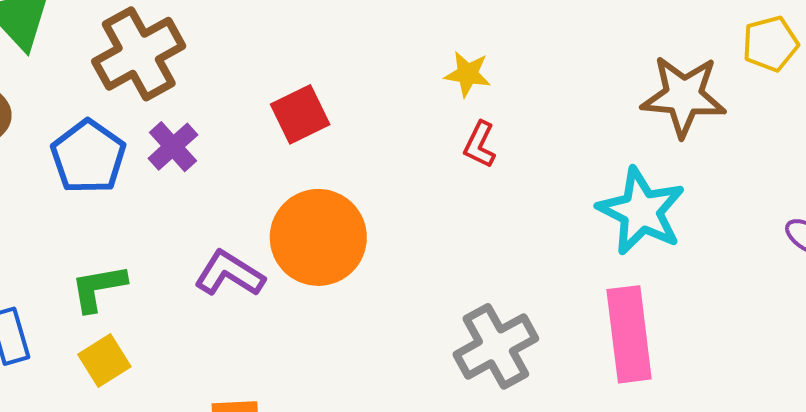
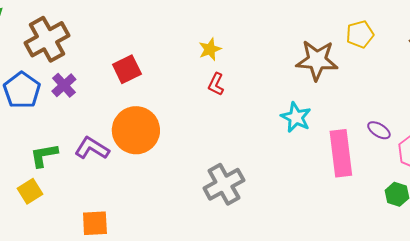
yellow star: (468, 74) -> (210, 49), turned -30
cyan star: (641, 211) -> (296, 117), size x0.7
green L-shape: (98, 288) -> (44, 155), moved
pink rectangle: (629, 334) -> (341, 153), moved

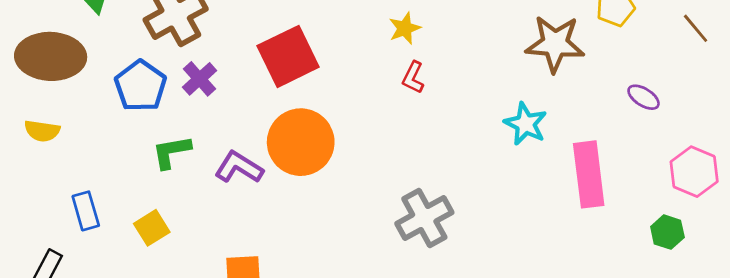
red square: (127, 69) -> (288, 56), size x1.5
purple ellipse: (379, 130) -> (644, 97), moved
green L-shape: (44, 155) -> (171, 152), moved

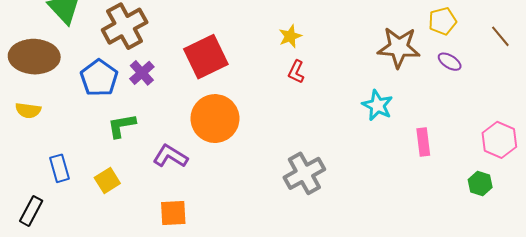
purple ellipse: (644, 97) -> (450, 62), moved
purple L-shape: (239, 167) -> (170, 156), moved
pink rectangle: (589, 174) -> (423, 142), size x0.6

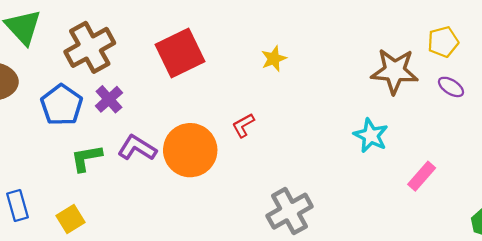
red square: (206, 57) -> (180, 53), moved
red L-shape: (296, 72) -> (243, 125), moved, turned 35
pink rectangle: (423, 142) -> (422, 176), turned 48
purple L-shape: (170, 156) -> (137, 148), moved

